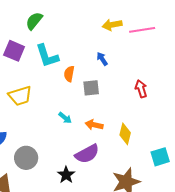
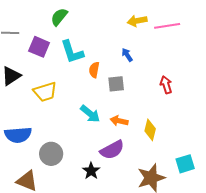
cyan arrow: (65, 118) -> (90, 114), size x1.5
cyan square: (160, 157) -> (185, 164), moved

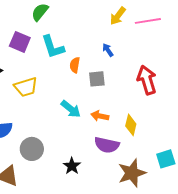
yellow arrow: (137, 21) -> (118, 16), turned -42
red arrow: (166, 85) -> (147, 80), size x1.6
purple semicircle: (112, 150) -> (107, 145), moved, turned 40

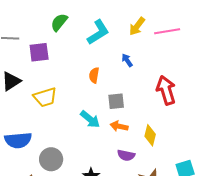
purple square: (20, 42) -> (39, 52), turned -30
cyan L-shape: (53, 47) -> (98, 32), moved, turned -104
gray square: (97, 79) -> (116, 101), moved
purple semicircle: (107, 145) -> (126, 155), size x0.7

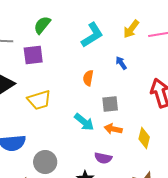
green semicircle: (59, 22) -> (42, 25), moved
purple semicircle: (126, 155) -> (103, 158), moved

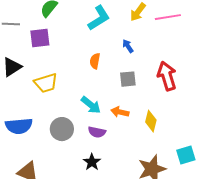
gray square: (110, 104) -> (128, 79), moved
purple semicircle: (103, 158) -> (97, 132), moved
gray circle: (45, 162) -> (62, 129), moved

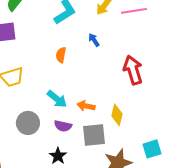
gray square: (128, 79) -> (94, 135), moved, size x1.4

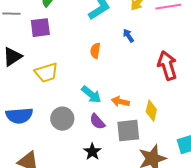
purple semicircle: (63, 126) -> (97, 122), turned 36

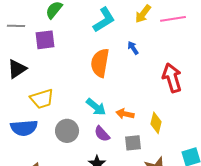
orange semicircle: (95, 51) -> (100, 63), size x1.8
yellow trapezoid: (46, 73) -> (42, 99), moved
gray square: (128, 131) -> (133, 143), size x0.7

